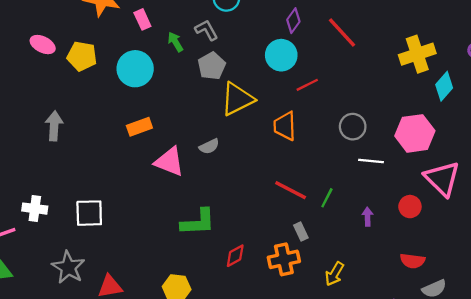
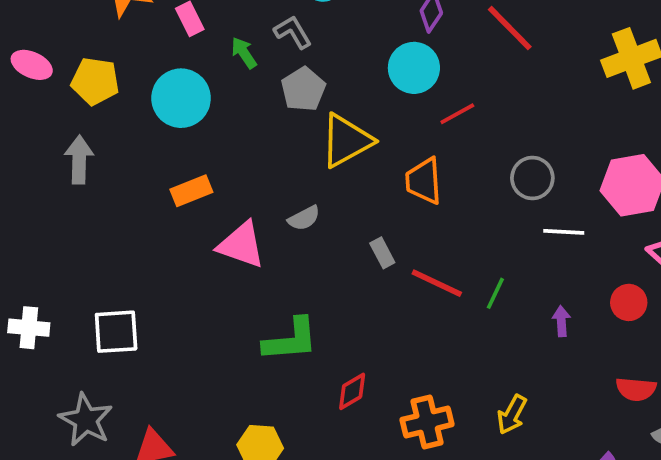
gray arrow: (54, 126) -> (79, 160), moved
gray rectangle: (301, 231) -> (382, 253), moved
orange cross: (284, 259) -> (427, 422), moved

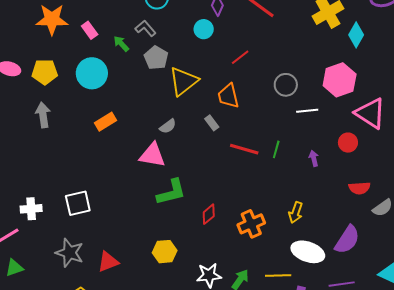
cyan circle: (414, 68) -> (204, 29), moved, size x0.7
pink triangle: (241, 245) -> (152, 155), moved
gray rectangle: (382, 253) -> (212, 123), moved

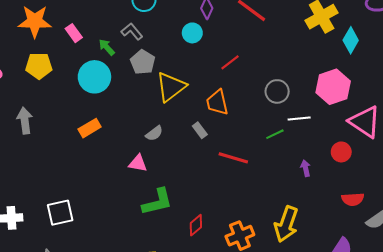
yellow pentagon: (45, 72) -> (39, 66), moved
cyan circle: (92, 73) -> (94, 77), moved
green line: (276, 149) -> (275, 134), moved, turned 48
pink triangle: (152, 155) -> (138, 163), size x0.7
yellow arrow: (296, 212) -> (286, 224), size x1.6

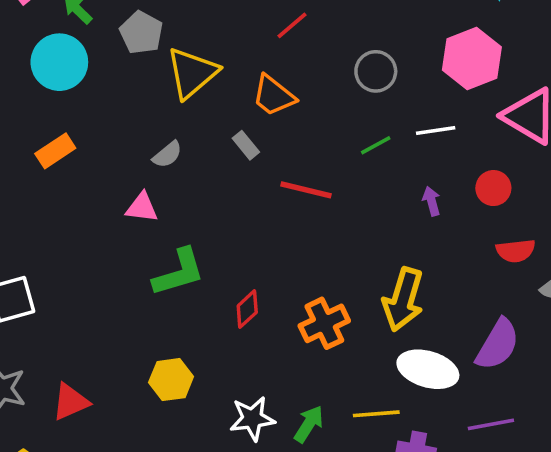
orange trapezoid: (217, 102) -> (274, 96), turned -36
white line: (299, 119) -> (436, 130), moved
red circle: (341, 152) -> (493, 188), moved

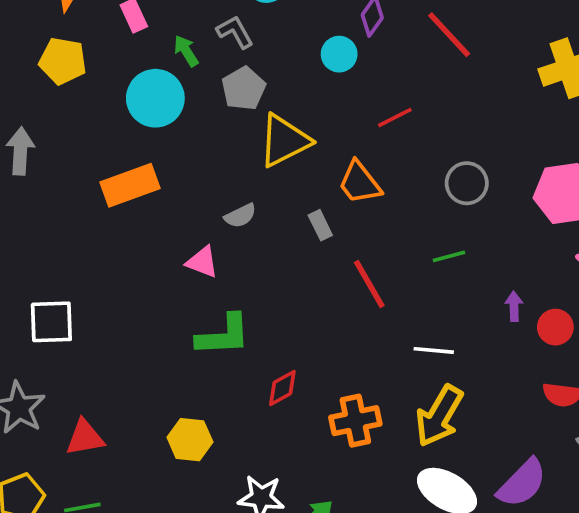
white line: (436, 130) -> (434, 350), moved
orange rectangle: (55, 151) -> (130, 185), size x1.4
red line: (306, 190) -> (369, 284), turned 33
purple arrow: (432, 201) -> (514, 306), moved

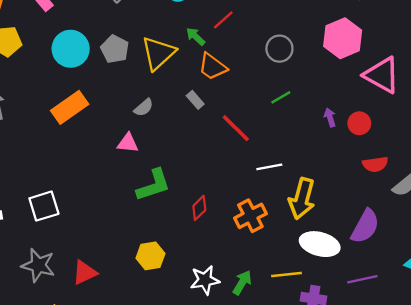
green arrow: (186, 51) -> (196, 37), moved
gray pentagon: (244, 89) -> (115, 49), moved
white line: (434, 350) -> (269, 167), moved

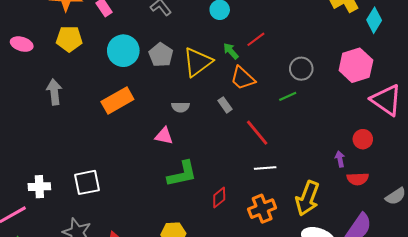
green line: (281, 97) -> (288, 96), moved
gray semicircle: (144, 108) -> (180, 107), turned 36
purple arrow: (330, 117) -> (340, 159), moved
red semicircle: (375, 164) -> (358, 179), moved
white line: (269, 167) -> (265, 168), moved

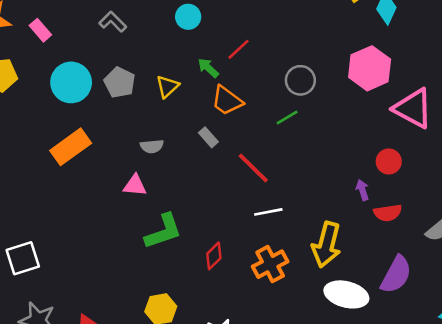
yellow triangle: (198, 62) -> (167, 86), size x0.6
white square: (87, 182) -> (23, 258), moved

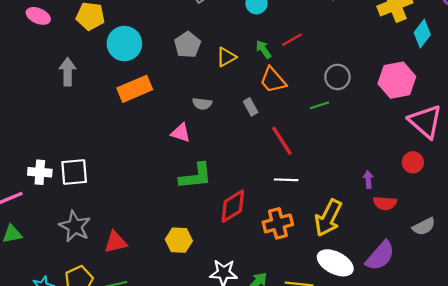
cyan circle: (71, 82) -> (124, 44), moved
red circle: (389, 161) -> (413, 162), moved
red diamond: (214, 256) -> (233, 206), size x1.5

